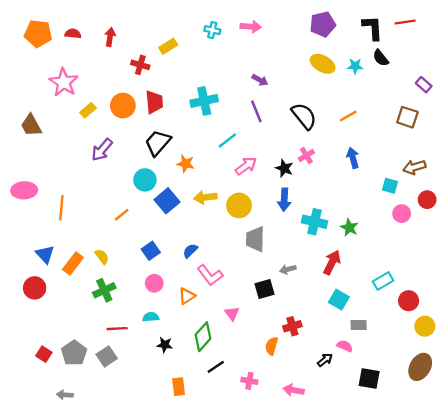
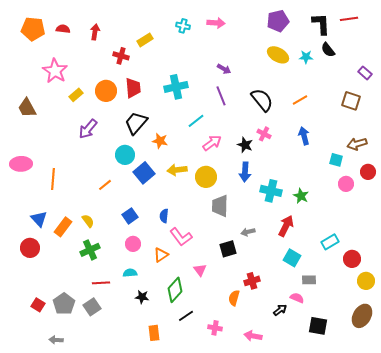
pink cross: (306, 156) -> (264, 134), turned -32
blue semicircle: (190, 251) -> (164, 216), turned -40

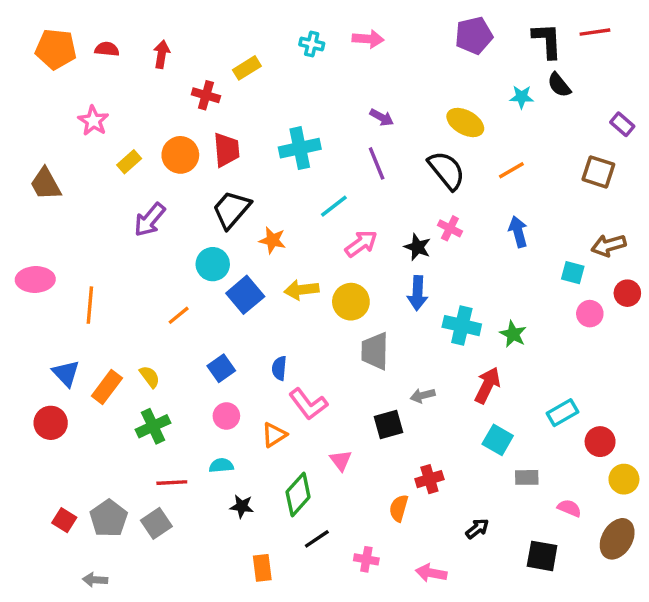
yellow ellipse: (278, 55) -> (465, 123), moved
pink star: (55, 71) -> (93, 121), size x0.7
pink semicircle: (297, 298) -> (569, 508), moved

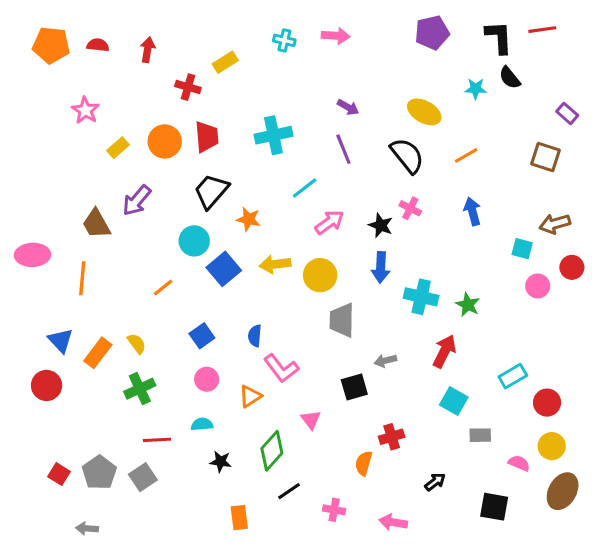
brown trapezoid: (46, 184) -> (96, 224), moved
yellow circle: (624, 479) -> (552, 446), moved

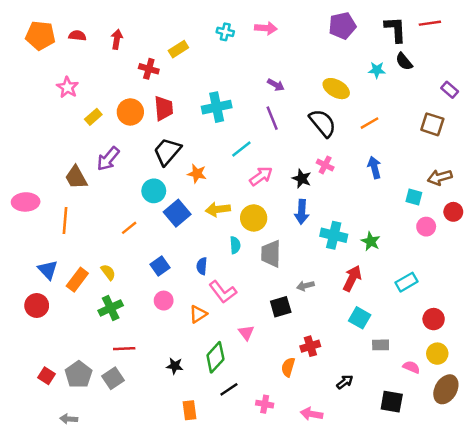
cyan rectangle: (513, 376) -> (406, 282), moved
cyan semicircle: (202, 424) -> (235, 245), moved, turned 91

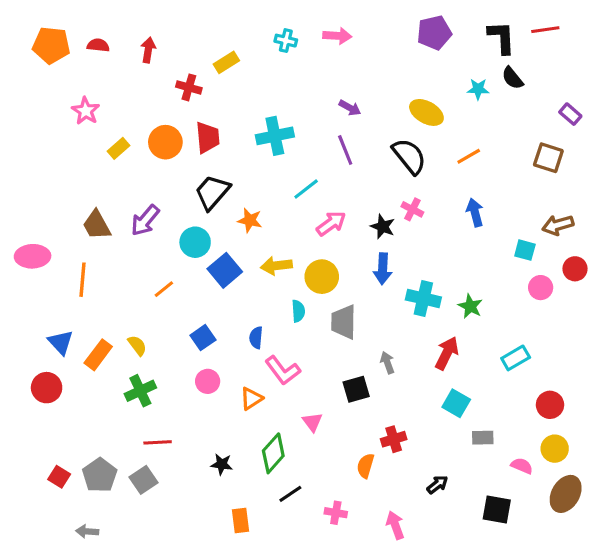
purple arrow: (108, 159) -> (145, 220), moved
gray arrow: (305, 286) -> (387, 363), turned 84
pink arrow: (312, 414) -> (395, 525), turned 60

